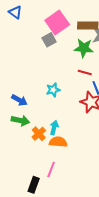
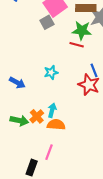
red line: (85, 73) -> (77, 45), moved
green arrow: (20, 120) -> (19, 121), moved

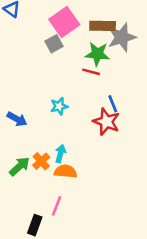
green arrow: (19, 121) -> (20, 166), turned -54

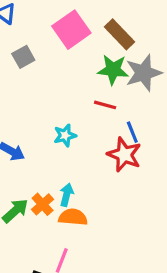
brown rectangle: (103, 26) -> (119, 34), turned 45
gray star: (122, 37) -> (144, 73), moved
gray square: (54, 44) -> (23, 57), moved
red line: (91, 72) -> (105, 105), moved

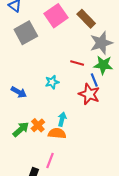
gray square: (23, 57) -> (26, 33), size x1.6
green star: (113, 70) -> (103, 65), moved
cyan arrow: (67, 195) -> (62, 119), moved

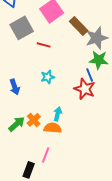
brown rectangle: (86, 19) -> (79, 26), moved
red line: (77, 63) -> (44, 45), moved
blue arrow: (19, 92) -> (15, 87), turned 42

